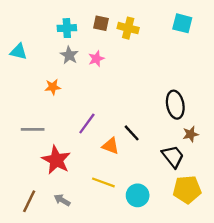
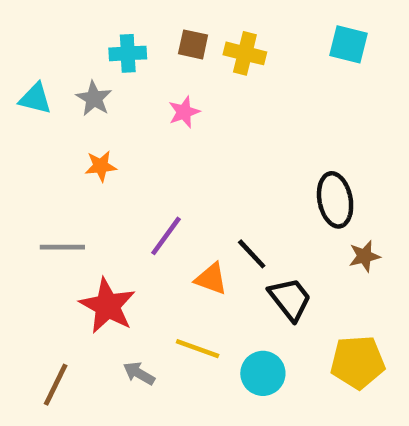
gray star: (69, 55) -> (94, 98), moved
black trapezoid: (173, 156) -> (290, 299), moved
gray arrow: (62, 200) -> (139, 373), moved

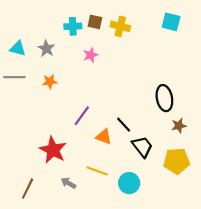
cyan cross: (128, 53) -> (73, 26), moved
gray line: (62, 247) -> (14, 77), moved
yellow pentagon: (358, 362) -> (177, 161), moved

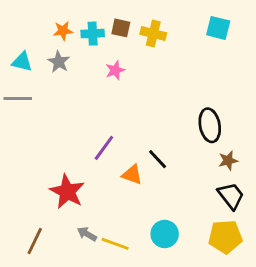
orange star: (50, 82) -> (63, 31), moved
black trapezoid: (142, 147) -> (231, 196), moved
yellow pentagon: (177, 161) -> (225, 237), moved
yellow line: (97, 171) -> (115, 244), moved

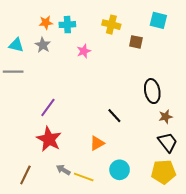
brown square: (121, 28) -> (136, 42), moved
purple line: (104, 148) -> (48, 107), moved
orange triangle: (132, 175) -> (97, 143), moved, turned -49

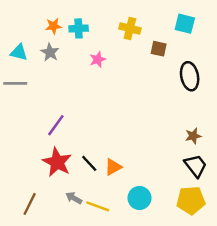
black ellipse: (152, 91) -> (190, 76), moved
black line: (114, 116) -> (89, 163), moved

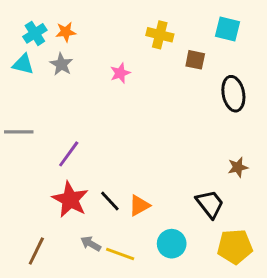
cyan cross: (79, 28) -> (35, 33), moved, turned -30
gray line: (15, 83) -> (19, 132), moved
black trapezoid: (196, 166) -> (210, 204), moved

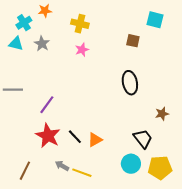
orange star: (66, 32) -> (45, 11), moved
yellow cross: (160, 35) -> (80, 24), moved
black ellipse: (233, 94) -> (130, 83), moved
cyan circle: (172, 244) -> (131, 164), moved

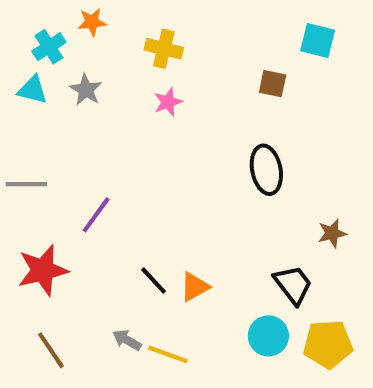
red star: (48, 136) -> (43, 270), moved, turned 30
brown line: (25, 171) -> (51, 350), turned -60

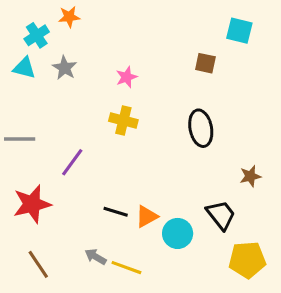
yellow cross: (164, 49) -> (123, 120), moved
black line: (154, 281) -> (116, 212), turned -30
cyan circle: (268, 336) -> (178, 233), moved

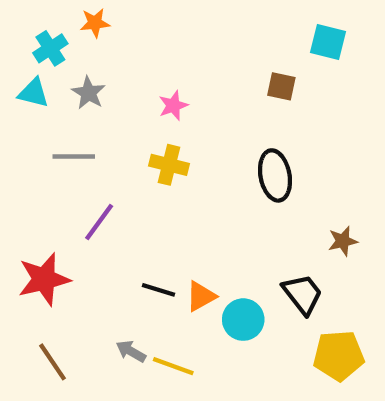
gray line: (20, 139) -> (74, 156), moved

